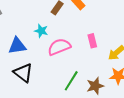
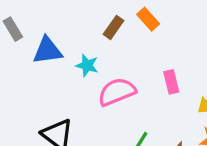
blue triangle: (17, 46) -> (47, 51), moved

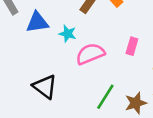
pink rectangle: (171, 82) -> (132, 46), turned 30

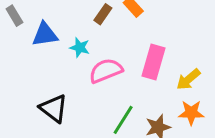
pink rectangle: (132, 46) -> (154, 62), size x1.6

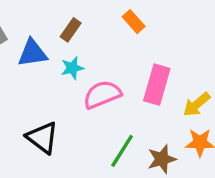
brown rectangle: (103, 14) -> (71, 30), moved
cyan star: (80, 47) -> (72, 68), turned -30

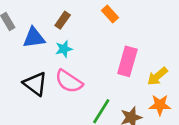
pink semicircle: (102, 94) -> (69, 81), moved, turned -124
black triangle: (42, 138) -> (35, 84), moved

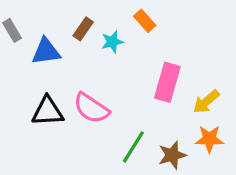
cyan star: (64, 49) -> (112, 42), moved
black triangle: (35, 84) -> (48, 111), turned -40

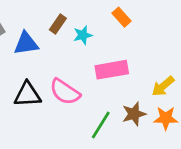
orange rectangle: (145, 21) -> (121, 17), moved
pink rectangle: (167, 82) -> (112, 70), moved, turned 64
brown star: (172, 155) -> (134, 114), moved

